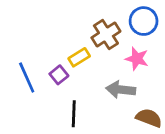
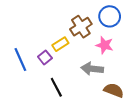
black line: (74, 114) -> (56, 87), turned -30

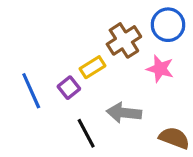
gray arrow: (92, 69) -> (124, 113), moved

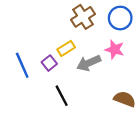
brown cross: (124, 40) -> (83, 17), moved
gray arrow: (124, 113) -> (89, 63), moved, turned -30

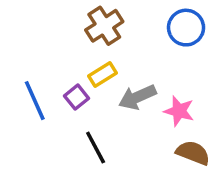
brown cross: (83, 17) -> (104, 26), moved
pink star: (115, 50) -> (179, 111), moved

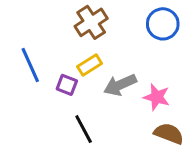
purple square: (76, 97) -> (67, 85), turned -30
blue line: (35, 101) -> (30, 65), moved

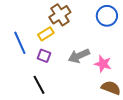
yellow rectangle: (90, 65) -> (46, 34), moved
black line: (84, 129) -> (39, 85), moved

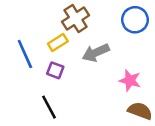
gray arrow: (79, 56) -> (96, 53), moved

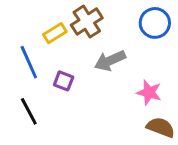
yellow rectangle: (58, 43) -> (55, 33), moved
black line: (49, 107) -> (29, 111), moved

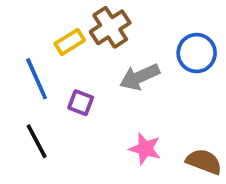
blue circle: (155, 23) -> (197, 53), moved
pink star: (149, 93) -> (145, 149), moved

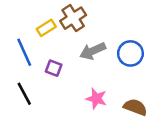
blue circle: (197, 53) -> (130, 53), moved

